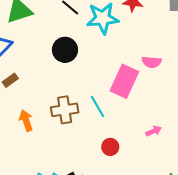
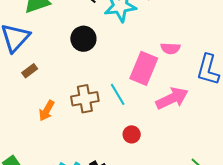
orange arrow: (26, 121) -> (47, 111), turned -130
pink arrow: (154, 131) -> (172, 98), moved, size x2.0

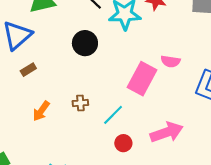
cyan line: (118, 94) -> (113, 115), moved, turned 70
pink arrow: (172, 98) -> (167, 132), moved
brown cross: (85, 99) -> (80, 103), size x0.6

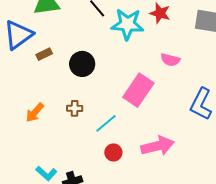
black circle: (85, 43) -> (82, 64), moved
pink semicircle: (171, 61) -> (170, 60), moved
brown rectangle: (28, 70) -> (44, 54), moved

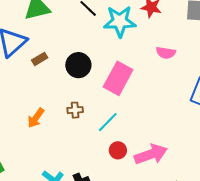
pink rectangle: (138, 90) -> (118, 78), moved
pink arrow: (158, 146) -> (151, 154), moved

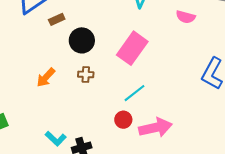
pink semicircle: (166, 53) -> (186, 17), moved
black circle: (78, 65) -> (82, 40), moved
cyan line: (108, 122) -> (134, 93), moved

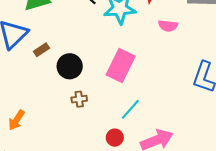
orange arrow: (46, 77) -> (16, 120), moved
red circle: (123, 120) -> (115, 138), moved

